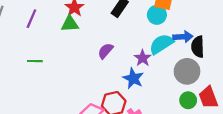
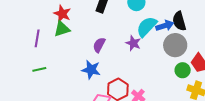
purple line: (31, 19) -> (37, 38), moved
blue arrow: (183, 37) -> (165, 26), moved
blue star: (133, 78) -> (91, 70), moved

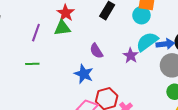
purple semicircle: (99, 45) -> (96, 51), turned -70

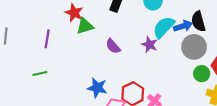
green triangle: (62, 28) -> (85, 26), moved
green line: (32, 64) -> (40, 73), moved
blue star: (84, 74) -> (97, 88), moved

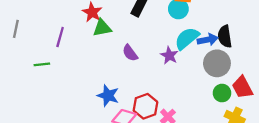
green line: (40, 73) -> (42, 64), moved

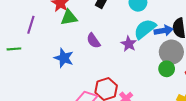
green circle: (222, 93) -> (167, 69), moved
blue star: (108, 96) -> (64, 58), moved

